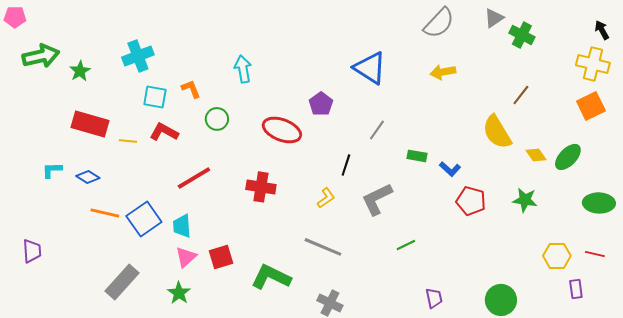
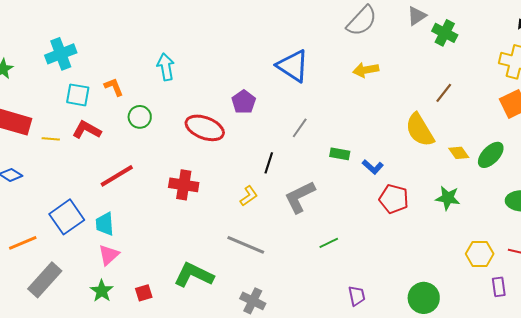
orange line: (105, 213) -> (23, 243), moved, turned -36
red square: (221, 257) -> (144, 293), moved, size x0.7

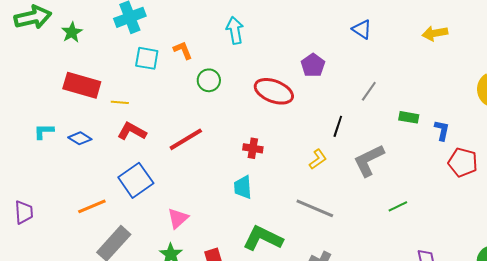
blue triangle: (293, 66) -> (362, 29), size x0.6
red L-shape: (87, 130) -> (132, 131), moved
blue L-shape: (373, 167) -> (442, 130), turned -120
red cross: (184, 185) -> (253, 148), size x0.7
cyan trapezoid: (105, 224) -> (243, 187), moved

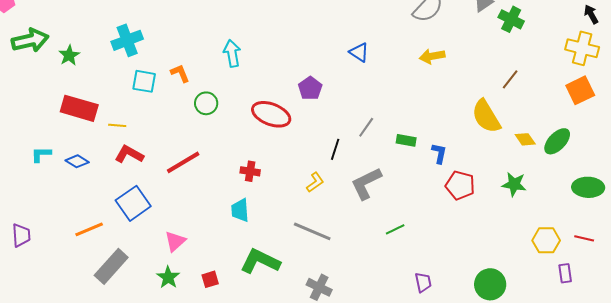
gray line: (369, 91) -> (366, 127), moved

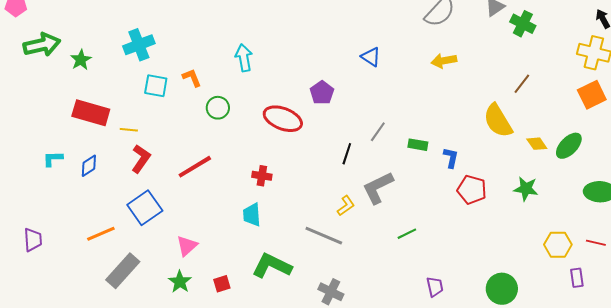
red L-shape: (129, 154) -> (141, 159), turned 96
blue diamond: (77, 161) -> (89, 166), turned -65
yellow L-shape: (315, 182) -> (346, 206), moved

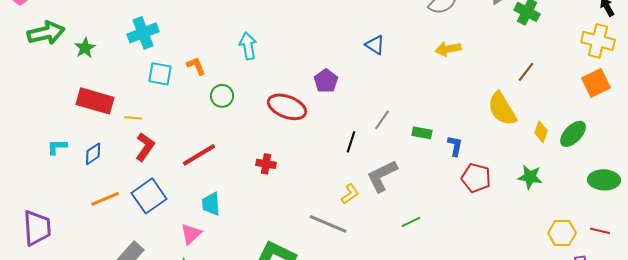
yellow diamond: (537, 144) -> (541, 132), turned 55
cyan trapezoid: (252, 215) -> (211, 204), moved
orange line: (101, 234) -> (105, 199), moved
purple trapezoid: (33, 240) -> (37, 228), size x1.5

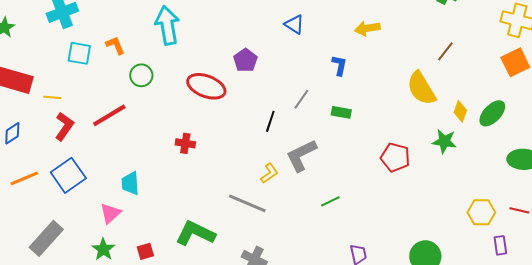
cyan arrow: (248, 46) -> (167, 25), size x1.4
blue L-shape: (455, 146) -> (339, 65), moved
red line: (199, 155) -> (109, 115), moved
green star: (530, 177) -> (444, 141), moved

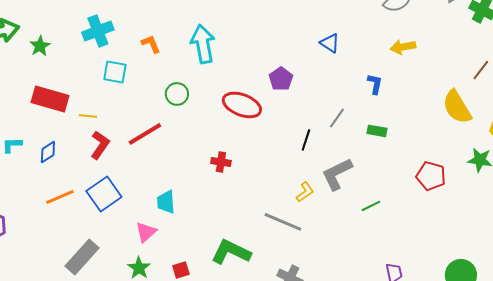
orange L-shape: (115, 45) -> (151, 44), moved
green line: (330, 201) -> (371, 206), moved

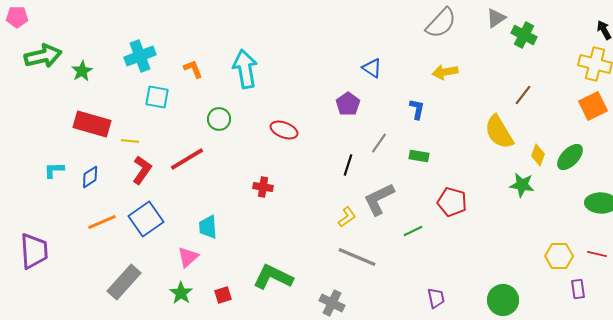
purple pentagon: (281, 79) -> (348, 104), moved
red ellipse: (242, 105) -> (284, 130), size x0.7
red pentagon: (431, 176) -> (452, 202), moved
gray line: (283, 222) -> (357, 257), moved

